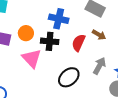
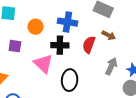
orange circle: (26, 33) -> (36, 27), moved
black ellipse: (69, 77) -> (70, 80), moved, turned -40

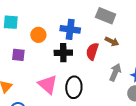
pink triangle: (43, 64) -> (48, 84), moved

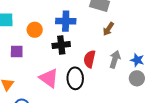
brown arrow: (112, 41) -> (108, 29), turned 104
red semicircle: (92, 51) -> (90, 59), moved

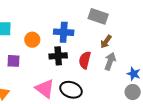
red semicircle: (90, 59) -> (85, 60), moved
gray arrow: (115, 59) -> (110, 61), moved
black ellipse: (75, 78) -> (71, 90), turned -70

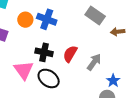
blue cross: (64, 32) -> (47, 19), moved
brown arrow: (106, 42) -> (118, 32), moved, turned 32
black cross: (58, 56) -> (44, 52), moved

